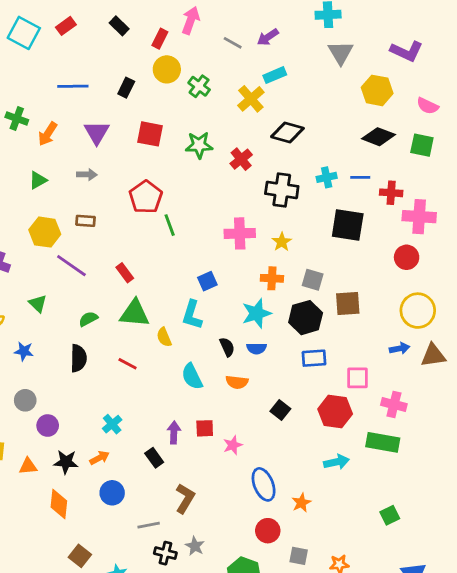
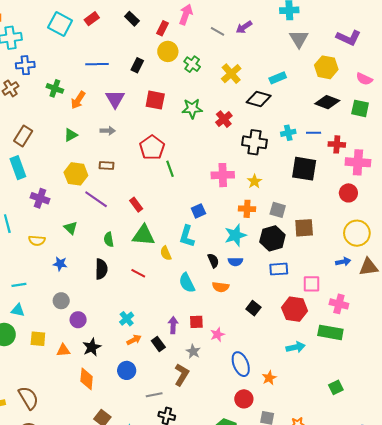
cyan rectangle: (275, 75) -> (278, 78), moved
green semicircle: (88, 319) -> (109, 239), turned -72
orange arrow: (100, 458) -> (134, 340), moved
black star: (66, 462) -> (92, 347), turned -30
gray star: (195, 546) -> (193, 351), moved

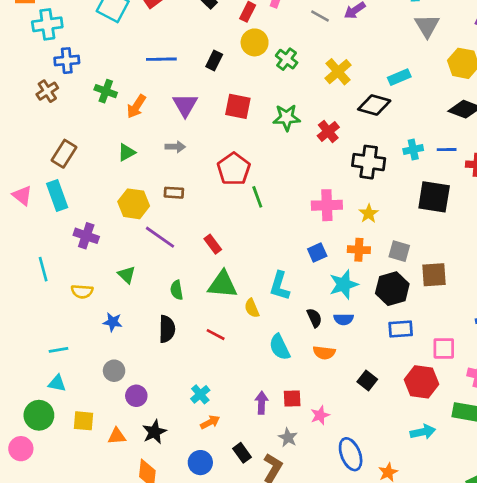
blue square: (198, 211) -> (317, 252), moved
black rectangle: (158, 344) -> (242, 453), moved

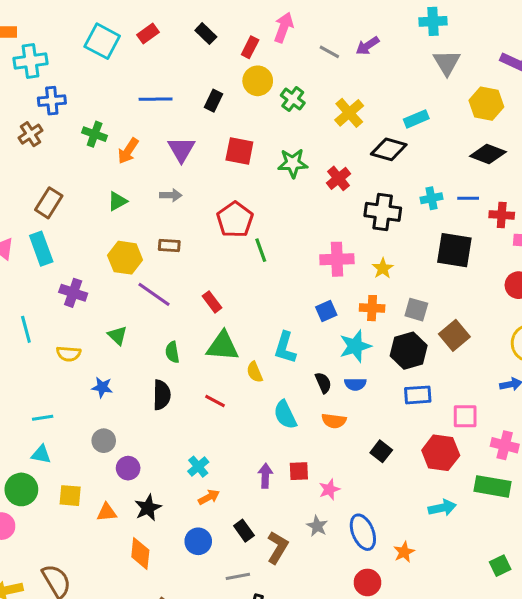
brown square: (434, 275) -> (454, 335), turned -36
gray star: (288, 438) -> (317, 526), moved

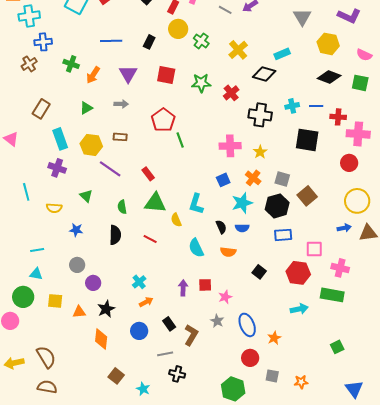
cyan rectangle: (41, 249) -> (60, 139), moved
orange cross: (372, 308) -> (253, 178), turned 35

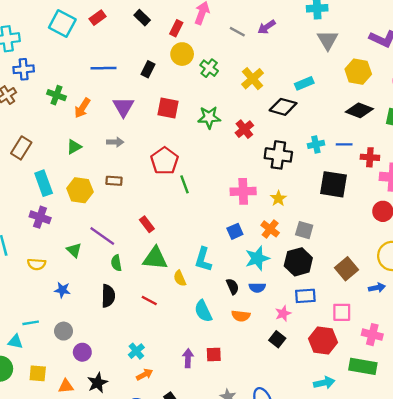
purple line: (110, 169) -> (102, 236), moved
brown square: (307, 196) -> (346, 269), moved
cyan line: (37, 250) -> (31, 323), moved
pink star: (225, 297) -> (283, 313), moved

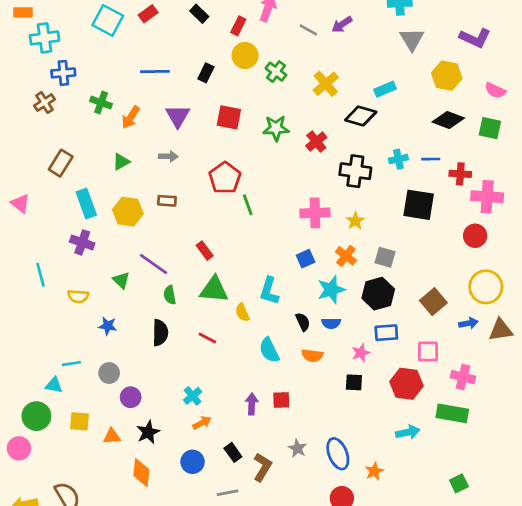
black square: (277, 339) -> (354, 382), turned -35

